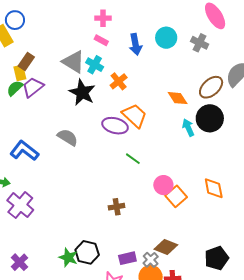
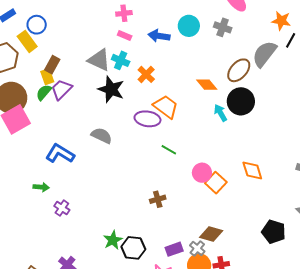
blue arrow: (136, 44) -> (159, 36), turned 115
purple cross: (20, 205) -> (62, 208), size x0.6
green star: (68, 257) -> (113, 240), moved, turned 30
black pentagon: (217, 258) -> (274, 232), moved, turned -30

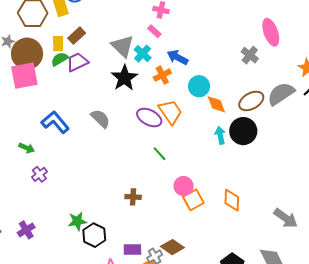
cyan circle: (189, 26) -> (199, 86), moved
blue arrow: (159, 36) -> (177, 57), moved
yellow rectangle: (47, 77) -> (58, 44), moved

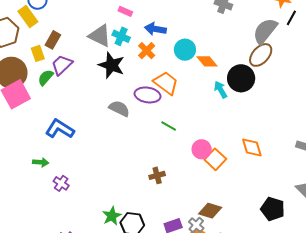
green semicircle: (60, 59) -> (46, 78), moved
brown ellipse: (251, 101) -> (261, 55), moved
gray semicircle: (100, 119) -> (119, 109), moved

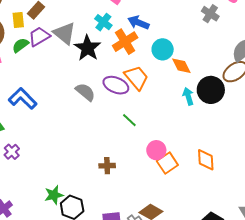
gray triangle: (100, 36) -> (64, 33), moved
orange cross: (147, 51) -> (125, 42), size x1.4

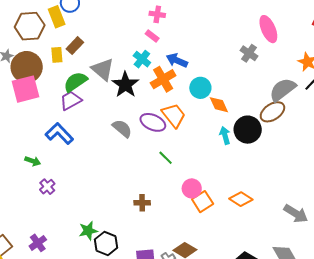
purple trapezoid: (39, 37) -> (71, 100), moved
green semicircle: (20, 45) -> (75, 82), moved, size x1.4
orange diamond: (206, 160) -> (241, 199), turned -55

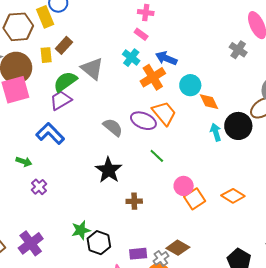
black star: (125, 85) -> (109, 170), moved
purple cross: (38, 243) -> (31, 243), size x1.4

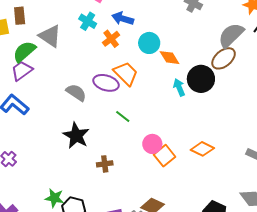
brown rectangle: (64, 45) -> (20, 16), turned -42
orange cross: (153, 77) -> (111, 39), size x0.7
green star: (81, 230) -> (54, 198), turned 30

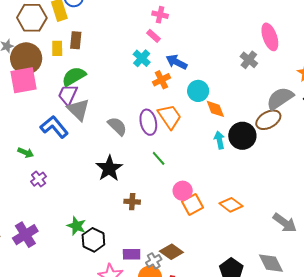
gray triangle: (50, 36) -> (78, 110), moved
purple trapezoid: (22, 71) -> (68, 95), turned -40
purple ellipse: (106, 83) -> (148, 122), turned 50

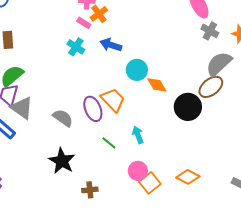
gray cross: (249, 60) -> (210, 31), moved
orange cross: (161, 80) -> (99, 14), moved
cyan arrow: (219, 140) -> (138, 135), moved

